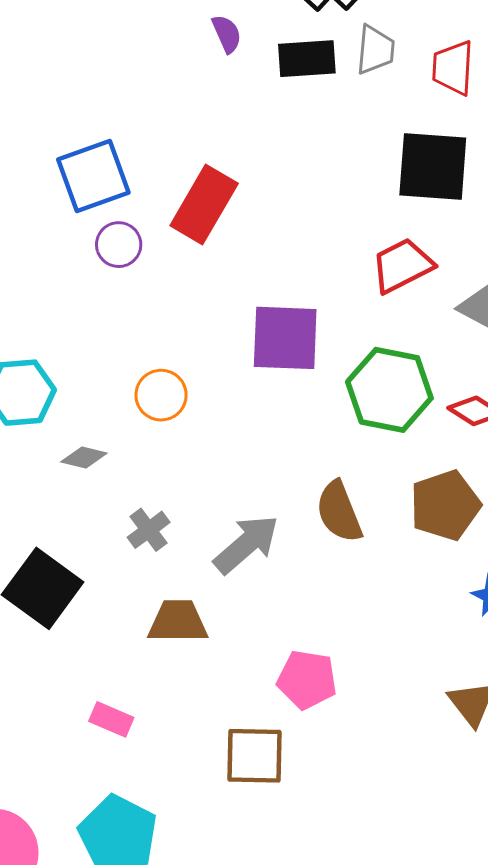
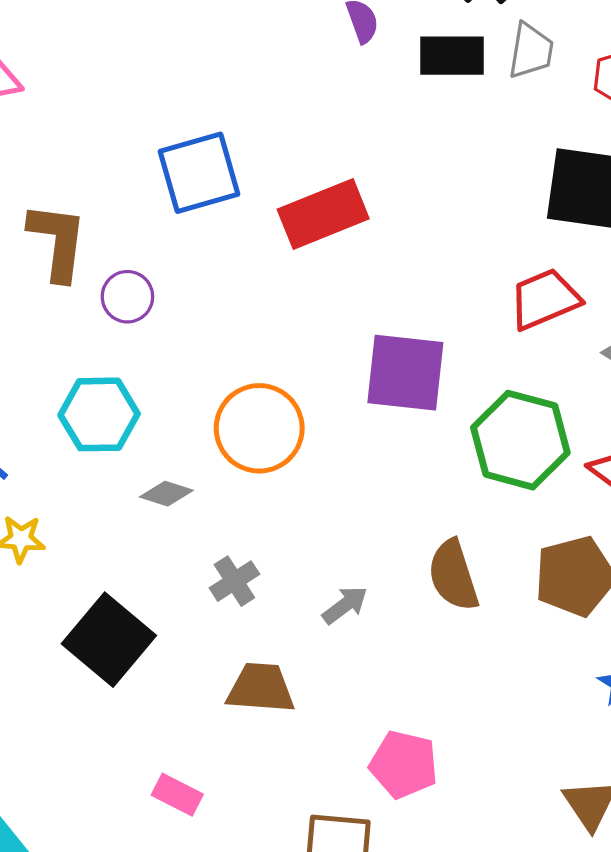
red rectangle: (204, 205) -> (323, 214), turned 34
purple circle: (119, 245) -> (127, 297), moved
orange circle: (161, 395) -> (259, 428), size x1.5
gray arrow: (246, 544) -> (345, 605), size x0.6

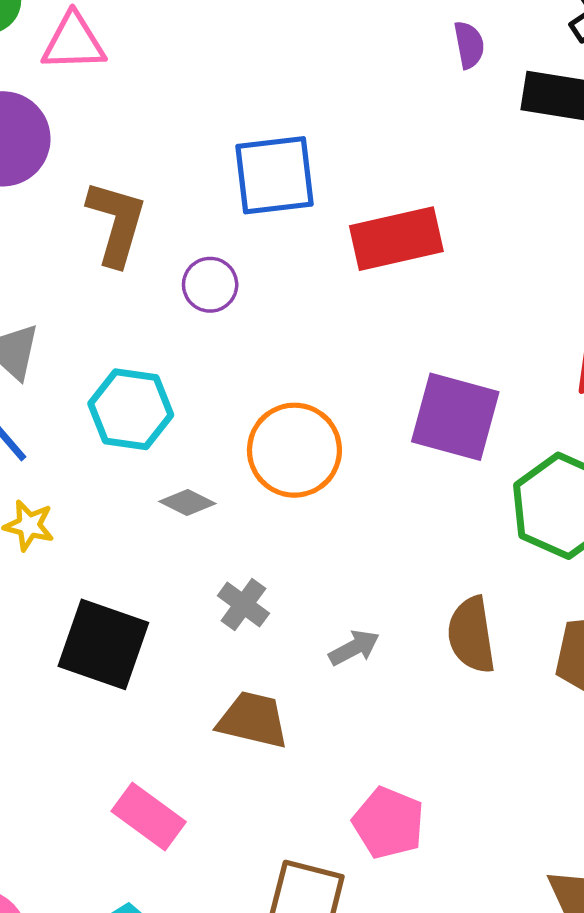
purple circle: (127, 297) -> (210, 285), moved
gray cross: (234, 581) -> (243, 605), turned -30
black square: (109, 640) -> (103, 644), turned -30
pink rectangle: (177, 795) -> (149, 817), size x1.4

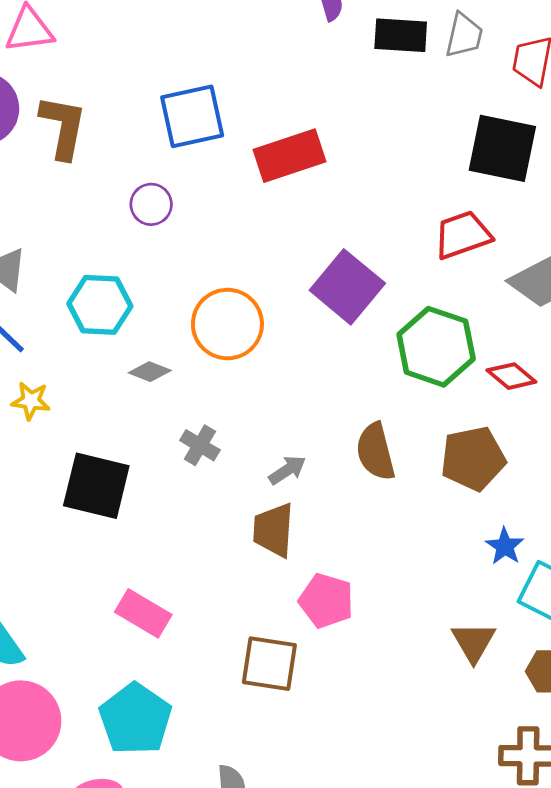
brown L-shape: (116, 223) -> (63, 127), moved
purple square: (455, 417) -> (347, 287), turned 30
brown trapezoid: (253, 720) -> (273, 530), moved, turned -94

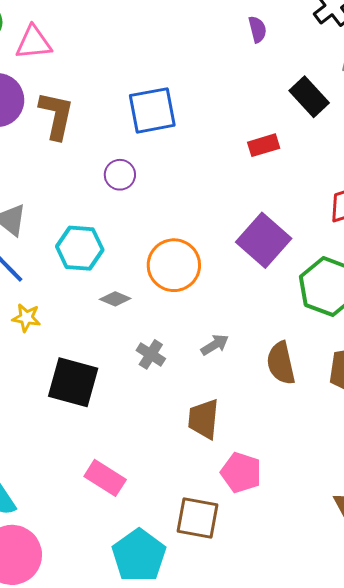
black rectangle: (401, 35) -> (309, 97), moved, turned 42
red rectangle: (289, 156) -> (264, 145), moved, size x0.6
gray arrow: (287, 470) -> (215, 345), moved
cyan pentagon: (135, 719) -> (139, 556), moved

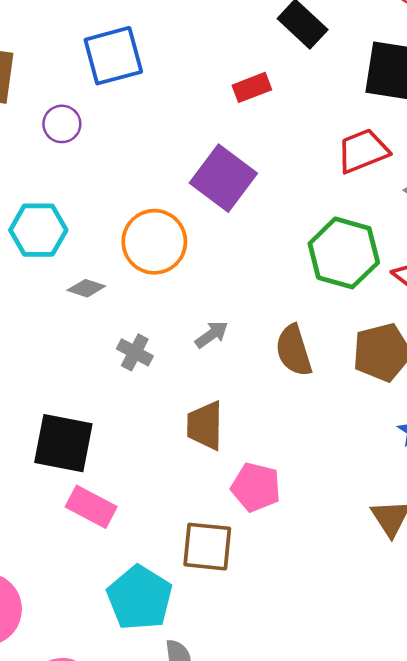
purple circle: (120, 175) -> (62, 124), moved
purple square: (264, 240) -> (223, 178), moved
black square: (73, 382) -> (63, 443), moved

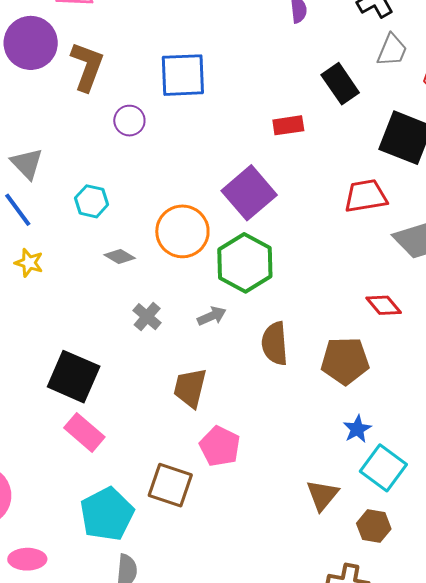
cyan hexagon: (38, 230) -> (92, 201), size x0.7
green hexagon: (344, 253) -> (245, 263), moved

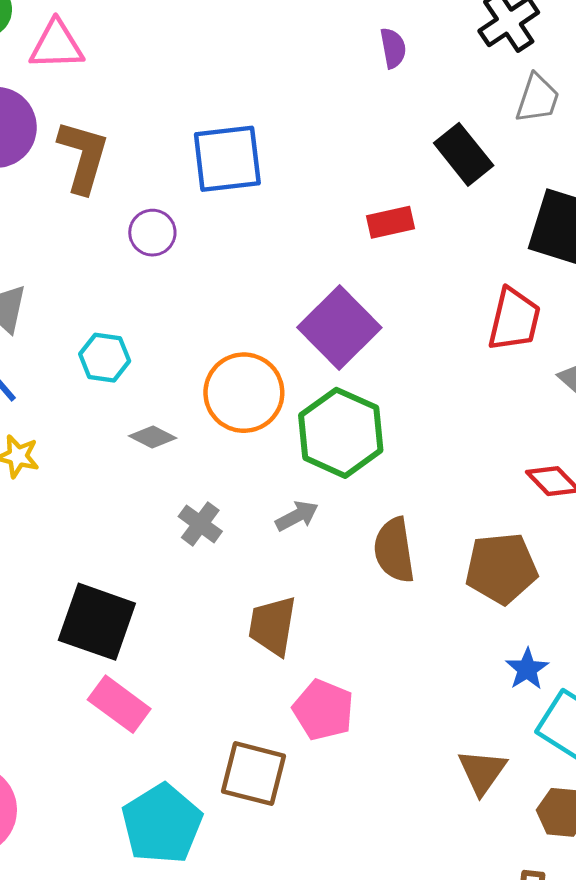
red trapezoid: (366, 196) -> (514, 320), turned 117

